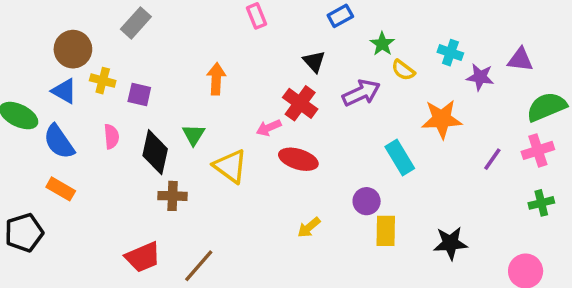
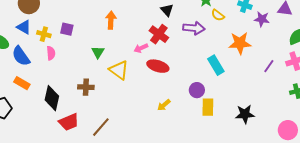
yellow cross: (103, 81) -> (44, 34), moved
purple arrow: (361, 93) -> (194, 28), turned 30
black diamond: (155, 152) -> (52, 98), moved

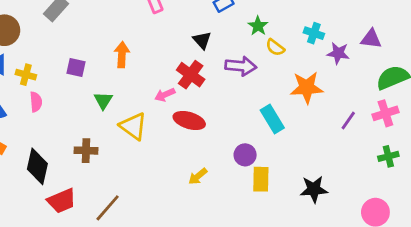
purple square: (67, 29) -> (76, 67), moved

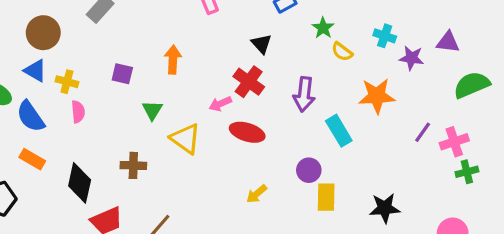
purple arrow: (241, 66) -> (304, 94), moved, turned 92
pink cross: (385, 113) -> (454, 142), moved

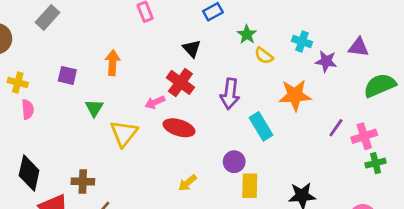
yellow triangle: (186, 139) -> (124, 133), turned 32
brown cross: (133, 165) -> (83, 181), moved

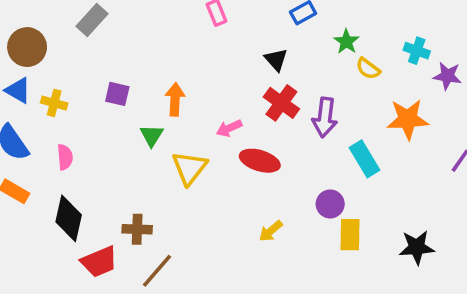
orange arrow: (113, 63) -> (175, 99), moved
red cross: (180, 82) -> (281, 103), moved
pink semicircle: (28, 109) -> (65, 157), moved

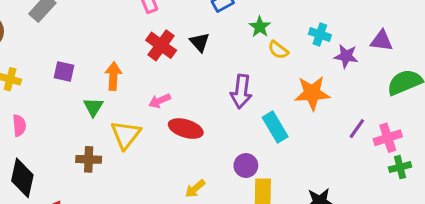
red cross: (281, 103) -> (161, 45), moved
brown cross: (137, 229) -> (89, 159), moved

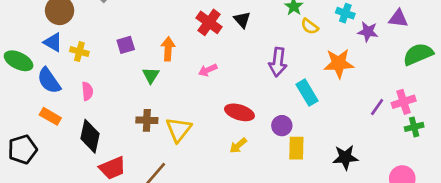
purple square: (64, 71) -> (126, 45), turned -30
red ellipse: (186, 129) -> (239, 112), moved
purple line: (357, 129) -> (377, 107), moved
yellow triangle: (126, 135) -> (179, 130), moved

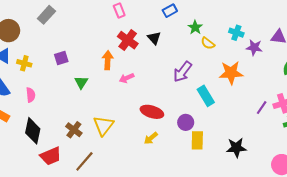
orange arrow: (168, 49) -> (108, 60), moved
purple arrow: (278, 62) -> (183, 72), turned 30
brown cross: (147, 120) -> (74, 130), moved, turned 35

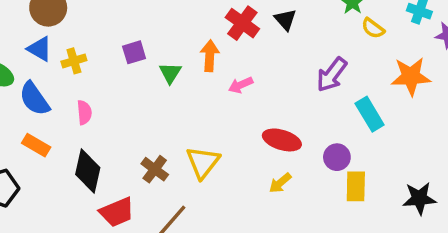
yellow cross: (24, 63) -> (74, 61), turned -32
green triangle: (81, 82) -> (170, 73), moved

